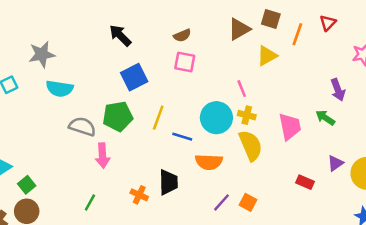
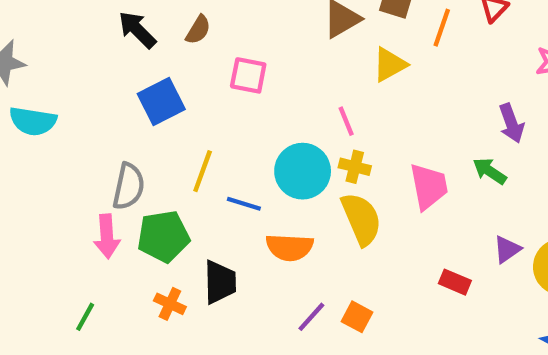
brown semicircle: (182, 35) -> (198, 30), moved, turned -36
green pentagon: (118, 116) -> (163, 236), moved
gray semicircle: (82, 127) -> (129, 186), moved, turned 84

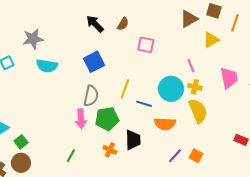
blue square: (161, 102) -> (94, 62), moved
pink trapezoid: (429, 186) -> (229, 78), moved

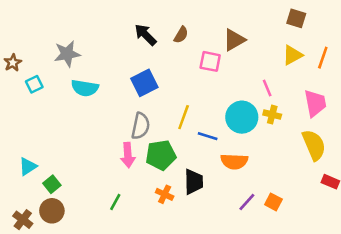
brown triangle: (189, 19) -> (234, 40), moved
orange line: (235, 23) -> (323, 58), moved
yellow semicircle: (198, 111) -> (314, 145), moved

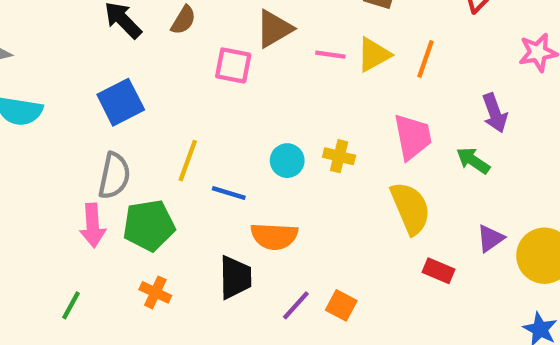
pink line: (267, 88) -> (330, 55), moved, turned -60
cyan circle: (242, 117) -> (287, 161), size x0.6
black trapezoid: (194, 182) -> (235, 277), moved

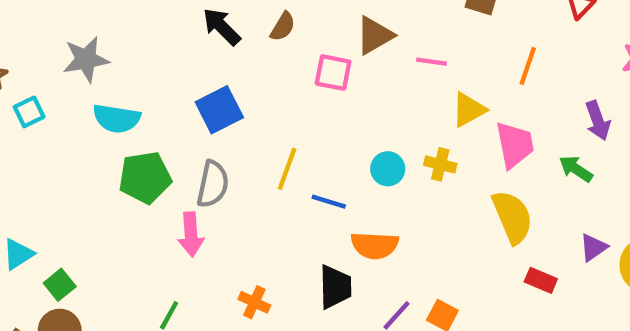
yellow triangle: (374, 55) -> (469, 110), moved
green pentagon: (149, 225) -> (145, 178), moved

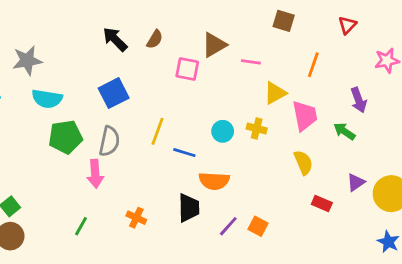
yellow semicircle: (512, 217) -> (303, 162), size x0.7

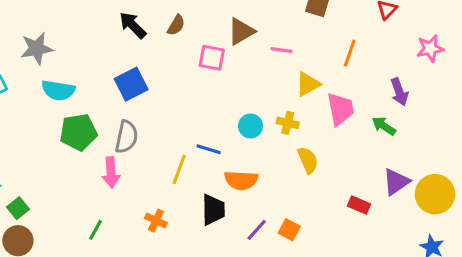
yellow line: (158, 131) -> (179, 169), moved
yellow semicircle: (303, 162) -> (308, 160), moved
purple triangle: (356, 182) -> (396, 182), size x1.4

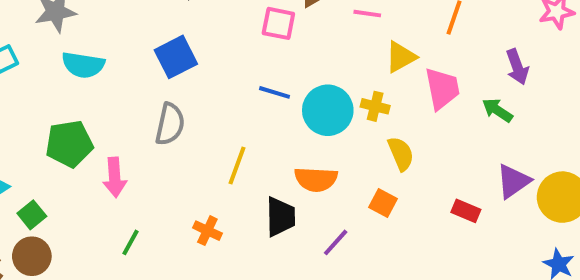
cyan circle: (250, 126) -> (328, 110), size x1.6
green pentagon: (78, 132) -> (69, 144), moved
blue line: (209, 149) -> (274, 92), moved
pink arrow: (111, 172) -> (115, 177), moved
orange square: (289, 230) -> (383, 203), moved

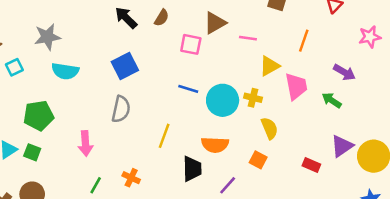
purple arrow: (517, 67) -> (344, 72), turned -40
green pentagon: (69, 144) -> (38, 116), moved
green square: (32, 215) -> (32, 152), moved, turned -30
orange cross: (207, 231) -> (131, 178), moved

